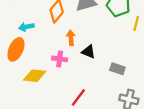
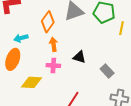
orange arrow: (71, 38) -> (53, 44), moved
gray rectangle: (117, 69) -> (107, 71), turned 32

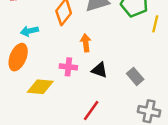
orange arrow: (53, 44) -> (86, 43), moved
black triangle: (79, 57) -> (99, 70), moved

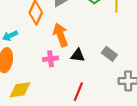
orange arrow: (86, 43) -> (61, 35), size x1.5
yellow diamond: (40, 87) -> (20, 90), moved

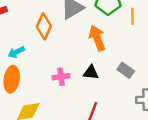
orange arrow: (61, 35) -> (97, 38), moved

